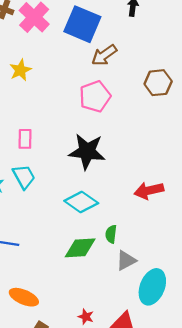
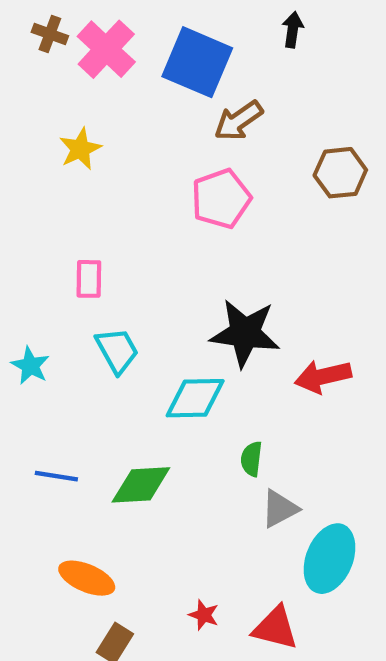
black star: (87, 151) -> (245, 333), moved
cyan trapezoid: (24, 177) -> (117, 350), moved
cyan diamond: (81, 202) -> (195, 398), turned -36
green diamond: (80, 248) -> (141, 485), moved

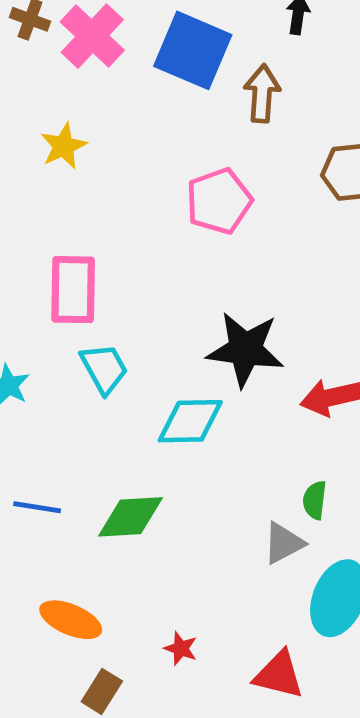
brown arrow: (238, 121) -> (262, 93), moved, turned 129
pink rectangle: (89, 279) -> (73, 290), size x1.6
green semicircle: (251, 459) -> (315, 500), moved
red star: (204, 615) -> (181, 648), moved

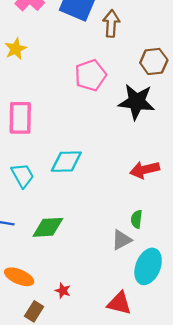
black star: (245, 349) -> (137, 102), moved
cyan trapezoid: (104, 369) -> (23, 175), moved
cyan diamond: (190, 421) -> (66, 162), moved
red star: (181, 648) -> (63, 291), moved

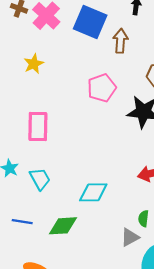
cyan diamond: (66, 162) -> (93, 192), moved

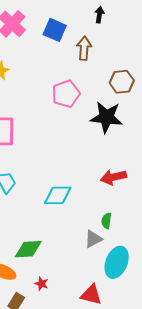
blue square: (90, 22) -> (55, 30), size x0.7
green diamond: (63, 226) -> (28, 249), moved

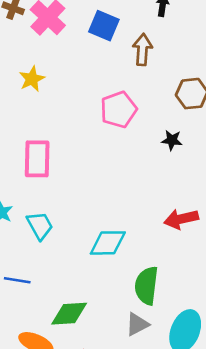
black star: (106, 117) -> (172, 140), size x0.5
green semicircle: (106, 221) -> (146, 286), moved, size x1.8
gray triangle: (93, 239) -> (137, 324), moved

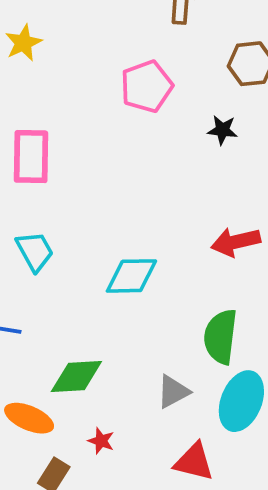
green semicircle: (146, 286) -> (221, 337), moved

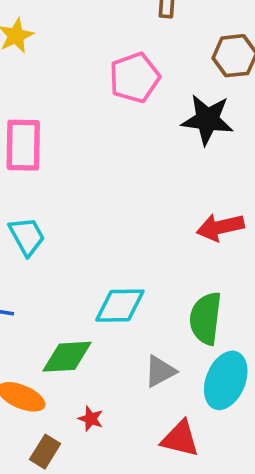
black star: (222, 130) -> (207, 120), size x1.8
cyan diamond: (131, 276) -> (120, 306), moved

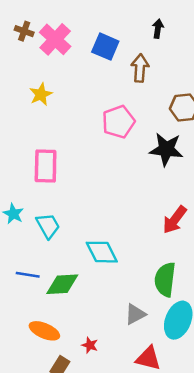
red arrow: (220, 227) -> (175, 220), turned -40
cyan diamond: (120, 306) -> (102, 252), moved, turned 64
green diamond: (67, 357) -> (62, 284), moved

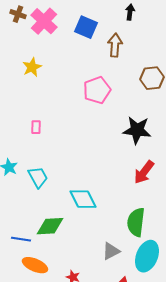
black star: (166, 149) -> (137, 130), moved
pink rectangle: (46, 166) -> (36, 127), size x0.5
blue line: (28, 275) -> (21, 239), moved

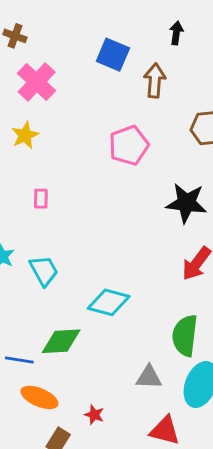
pink cross: (44, 21) -> (37, 82), moved
yellow star: (32, 67) -> (25, 135), moved
cyan diamond: (83, 199) -> (109, 302), turned -48
gray triangle: (111, 251) -> (149, 377), turned 30

